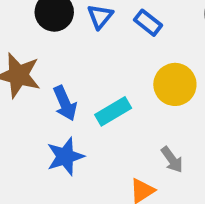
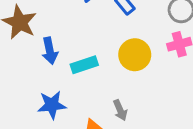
blue star: (65, 156) -> (52, 105), moved

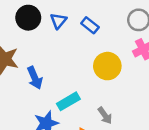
cyan rectangle: (84, 65) -> (68, 101), moved

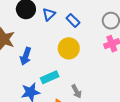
yellow circle: (107, 66) -> (69, 48), moved
blue arrow: (35, 78) -> (26, 56), turned 36

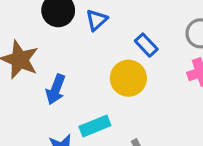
blue rectangle: (73, 20) -> (146, 45), moved

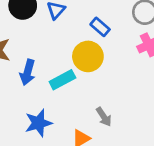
cyan rectangle: (95, 126) -> (62, 80), moved

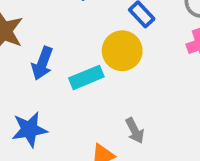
blue star: (38, 123) -> (29, 129), moved

